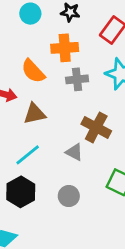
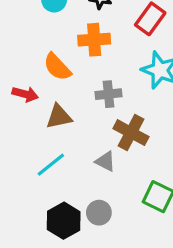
gray cross: (77, 79) -> (109, 94), moved
black hexagon: (21, 192) -> (64, 221), moved

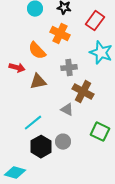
orange cross: (94, 40) -> (60, 34), turned 30
cyan line: (51, 165) -> (33, 123), moved

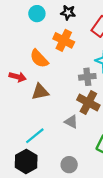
gray cross: (69, 68) -> (87, 77), moved
gray circle: (63, 142) -> (69, 165), moved
black hexagon: (41, 147) -> (26, 161), moved

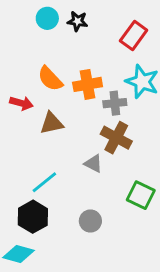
black star: (68, 13) -> (77, 21), moved
orange cross: (64, 40) -> (88, 84), moved, turned -36

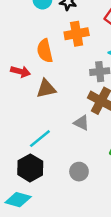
orange semicircle: (50, 79) -> (45, 51), turned 30
orange cross: (88, 84) -> (77, 34), moved

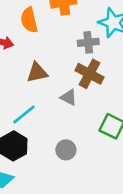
brown triangle: (46, 89) -> (37, 73), moved

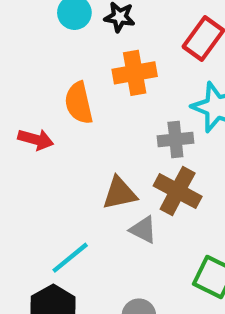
brown triangle: (37, 73) -> (120, 193), moved

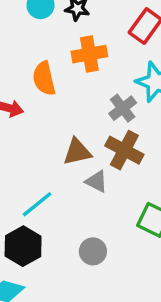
gray cross: (175, 139) -> (123, 108), turned -32

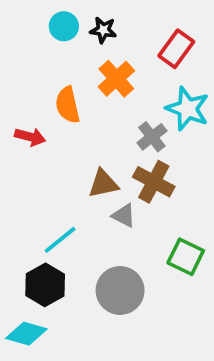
orange cross: (89, 54) -> (116, 79), turned -32
gray circle: (93, 251) -> (120, 290), size x1.6

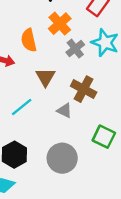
gray cross: (152, 137) -> (75, 49), moved
brown triangle: (103, 184) -> (45, 77), moved, turned -48
cyan line: (60, 240) -> (22, 107), moved

